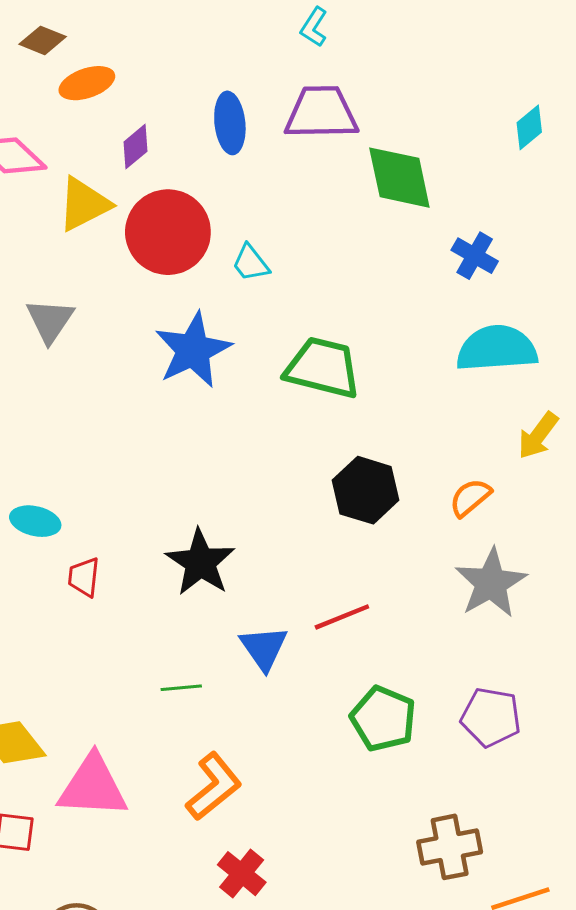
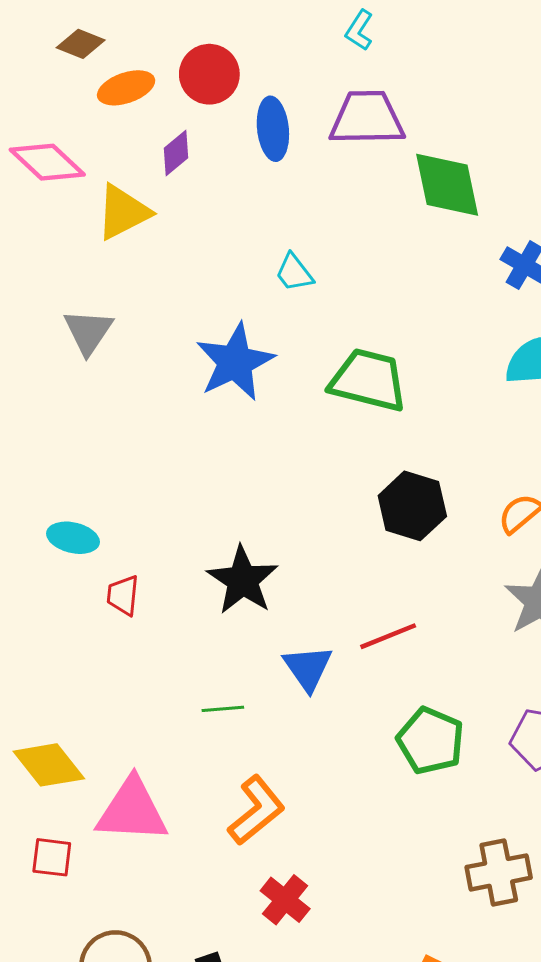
red circle: (168, 232) -> (209, 74), moved, size x0.7

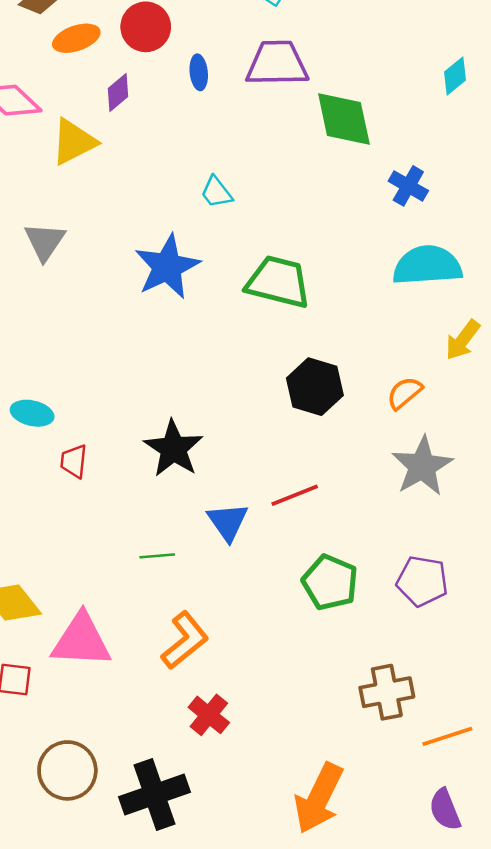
blue ellipse: (273, 129) -> (199, 72), size x0.7

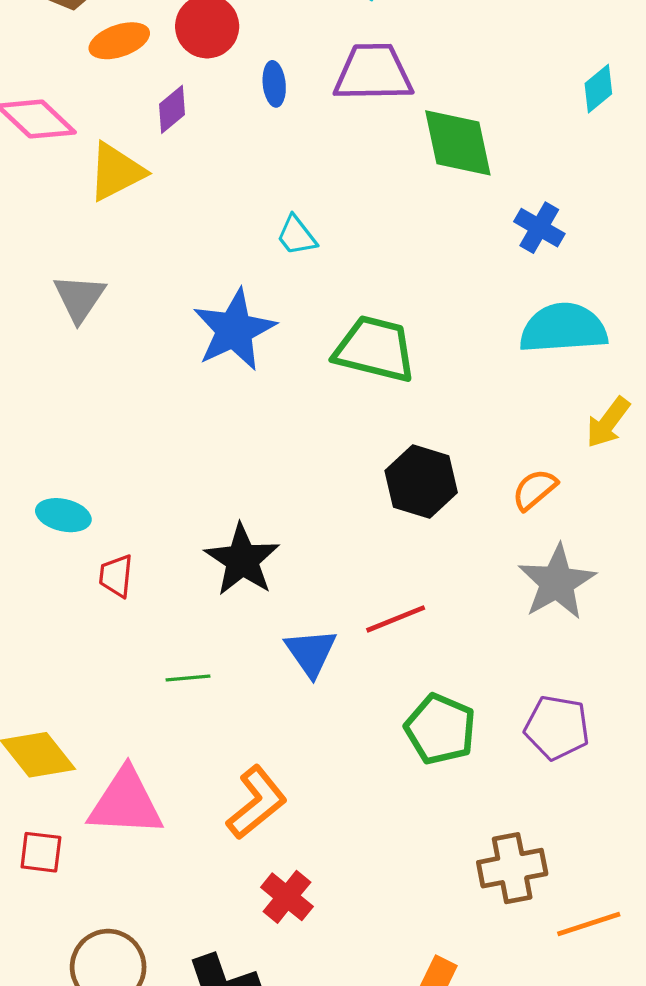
green line: (157, 556) -> (188, 678), moved

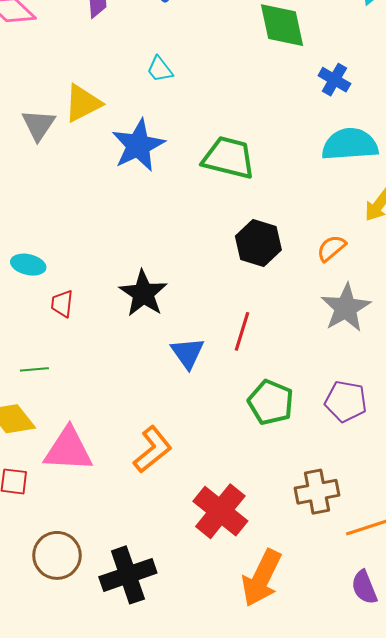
yellow triangle: (116, 172) -> (83, 103), moved
cyan trapezoid: (297, 236) -> (160, 69), moved
red line: (396, 619) -> (242, 331), turned -51
green line: (188, 678) -> (34, 369), moved
red cross: (287, 897) -> (220, 511), moved, size x1.6

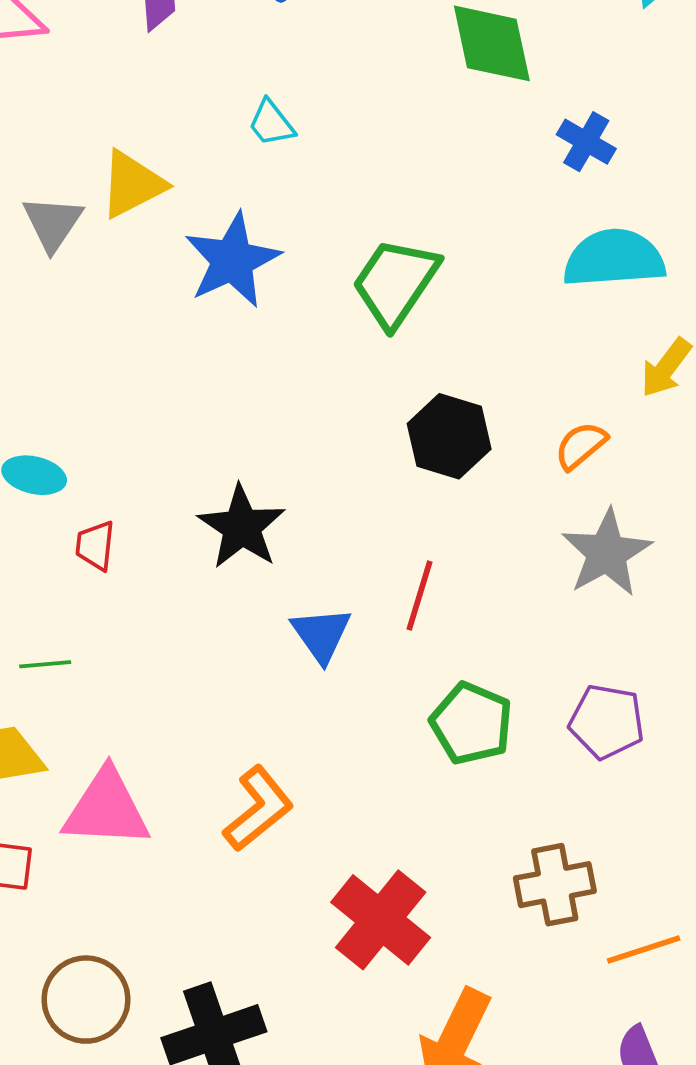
green trapezoid: (229, 158) -> (395, 282), turned -70

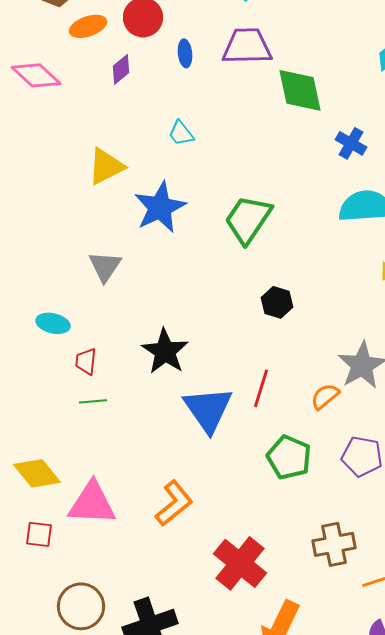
gray triangle: (53, 223) -> (105, 266), moved
black hexagon: (449, 436) -> (277, 302), size x0.7
orange semicircle: (581, 446) -> (325, 396), moved
blue triangle: (321, 635) -> (208, 409), size x1.5
green line: (45, 664) -> (93, 401), moved

